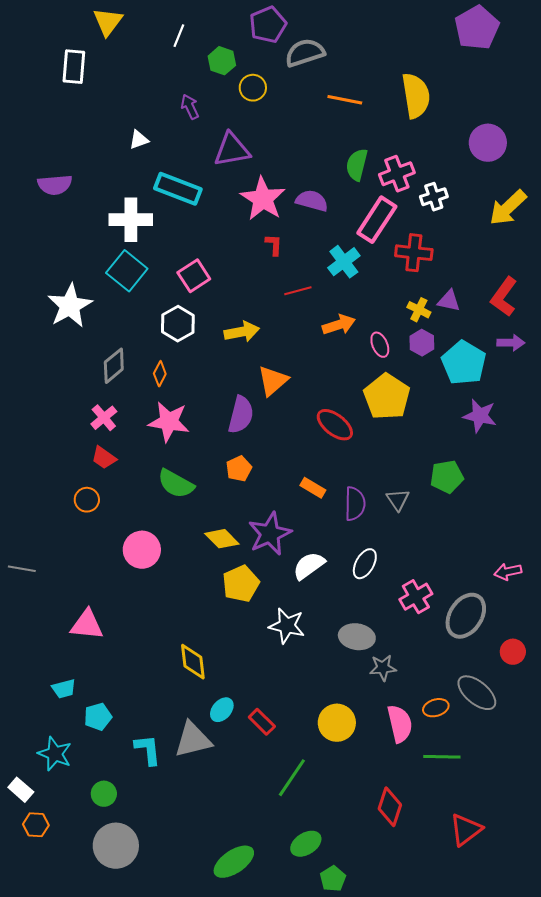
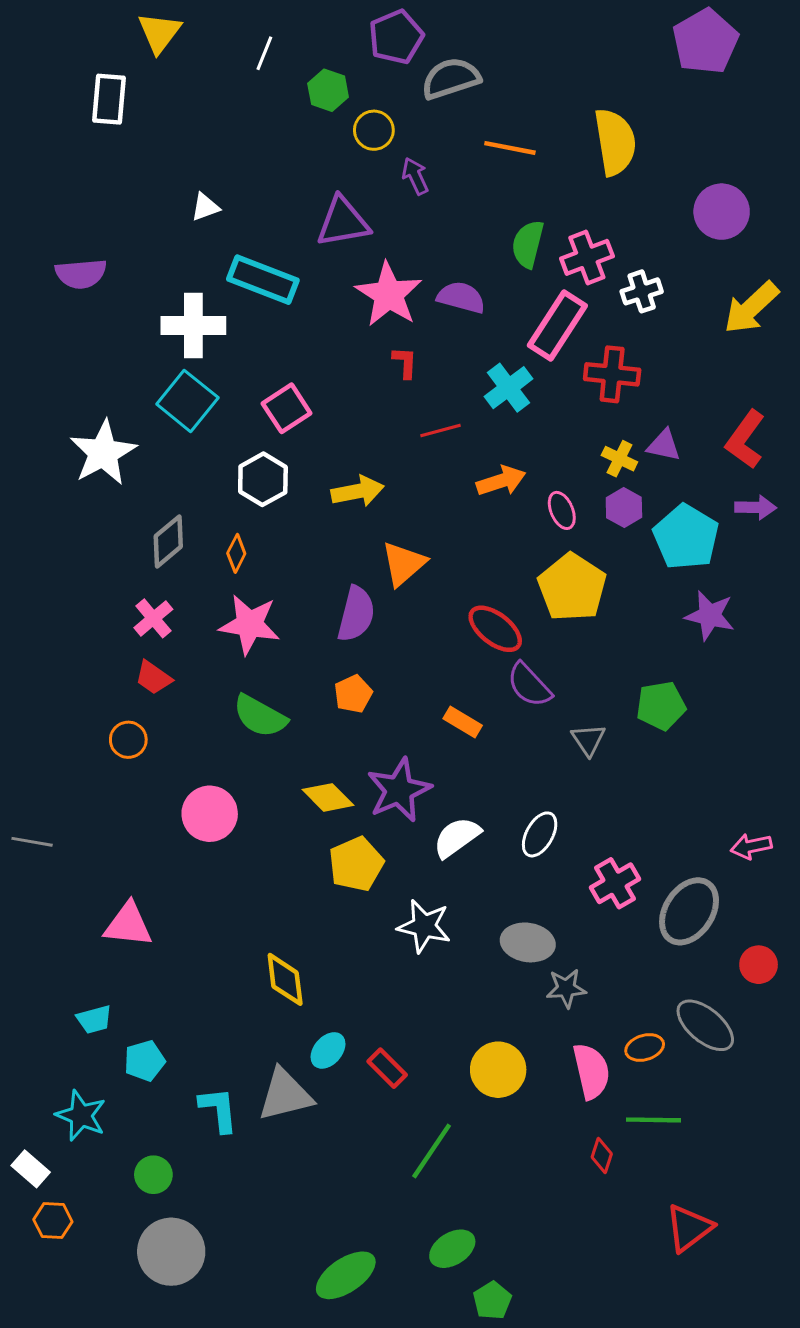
purple arrow: (190, 107) -> (415, 176), moved
purple semicircle: (355, 504) -> (529, 685), moved, turned 136
red diamond: (390, 807) -> (602, 1155), moved, size x0.6

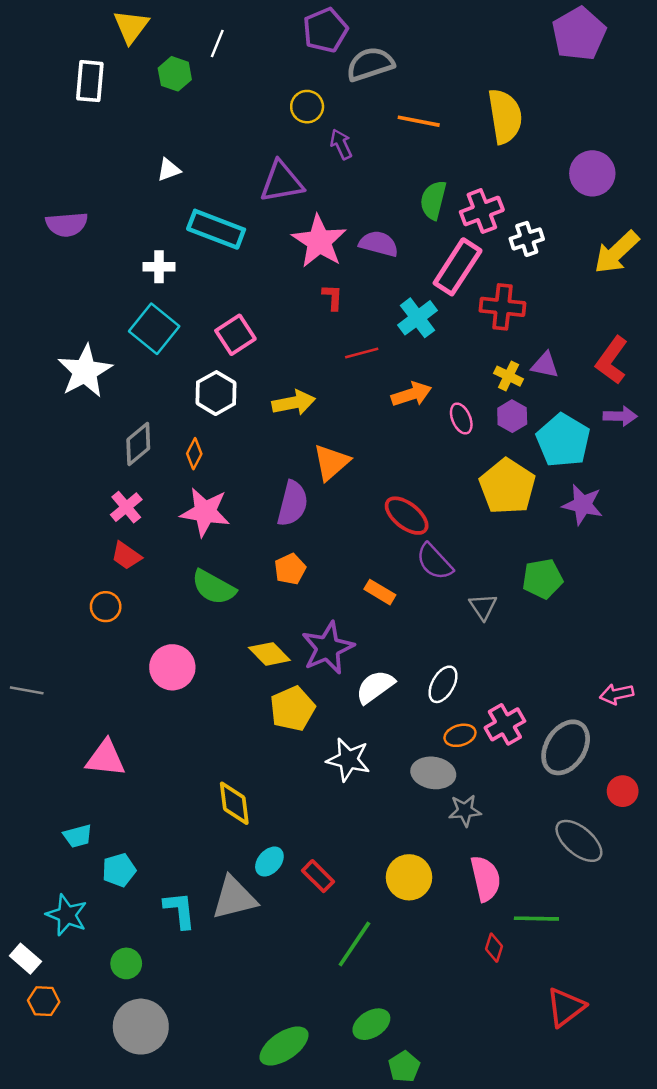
green hexagon: (328, 90) -> (175, 74), moved
white cross: (193, 325) -> (159, 267), size x0.6
yellow pentagon: (572, 587) -> (507, 486), moved
orange ellipse: (645, 1047) -> (460, 735), moved

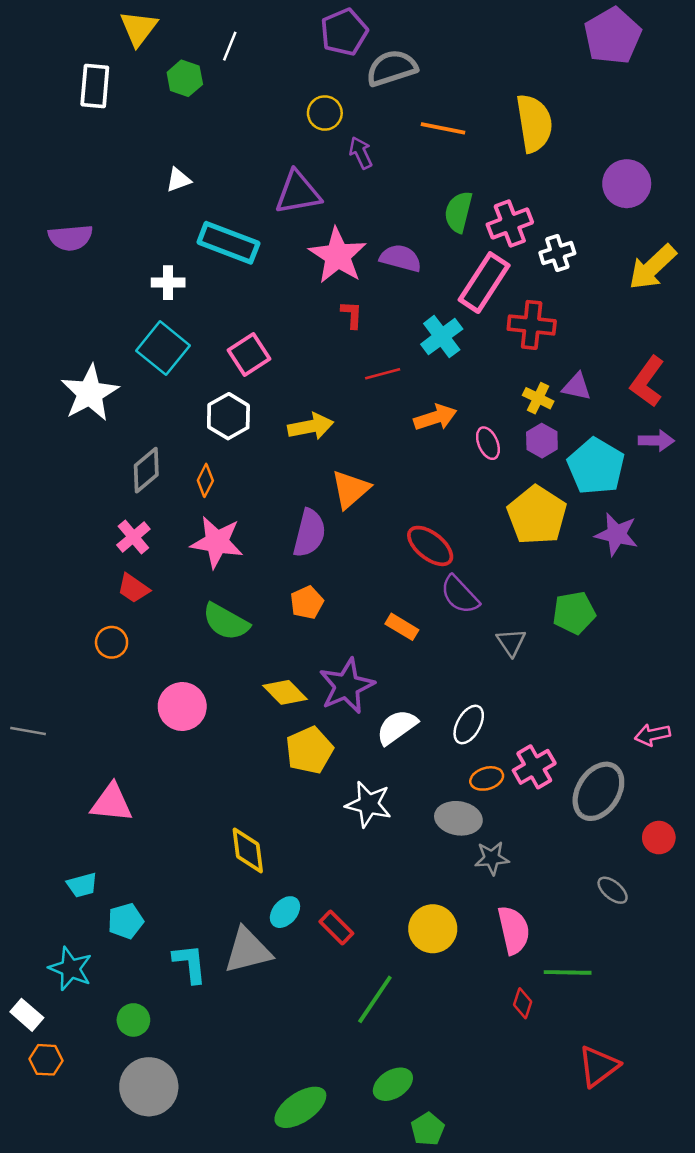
gray ellipse: (579, 841) -> (613, 890), size x0.6

